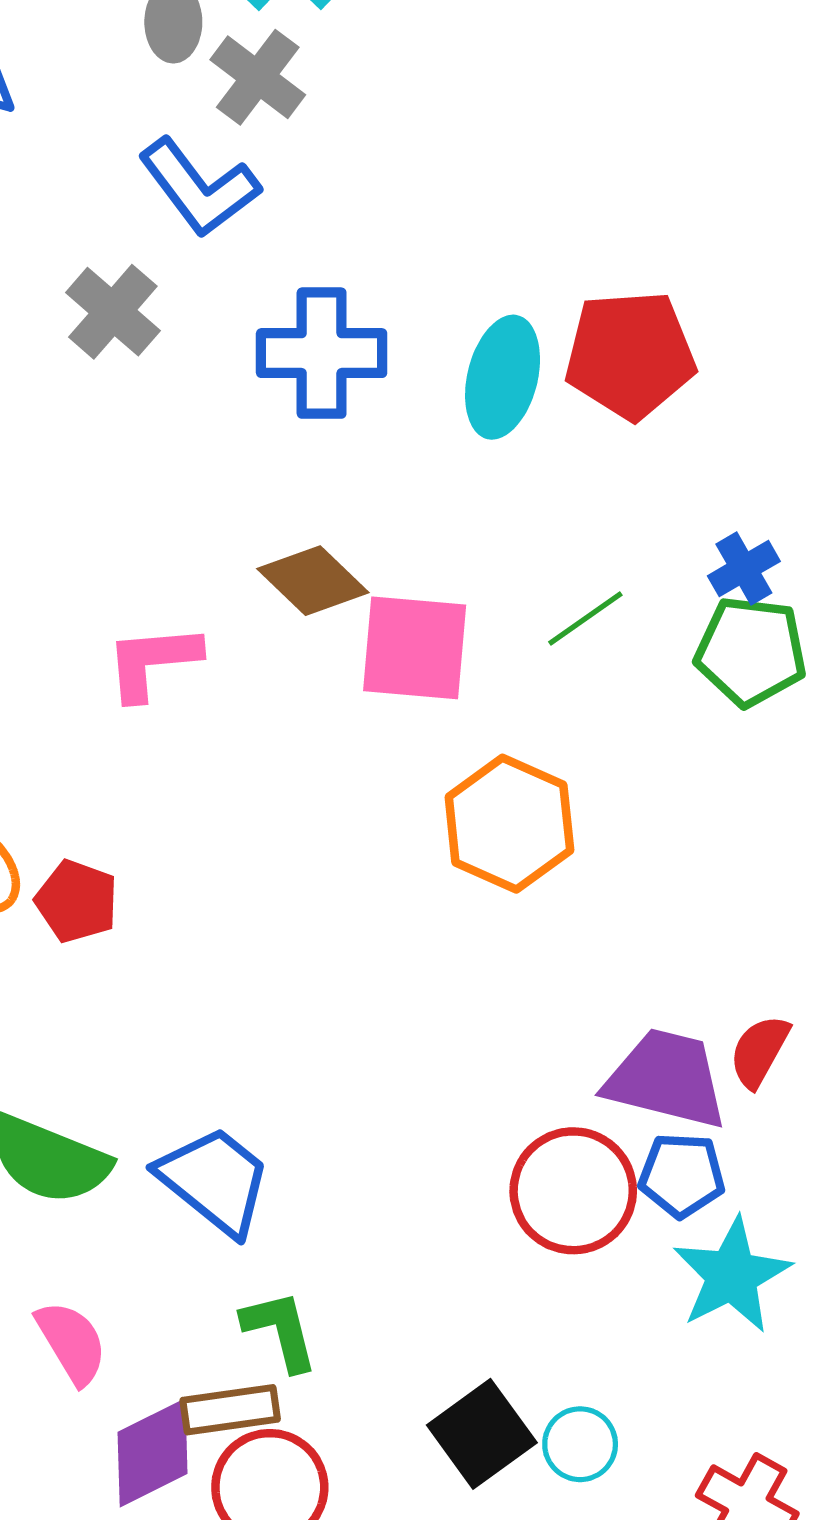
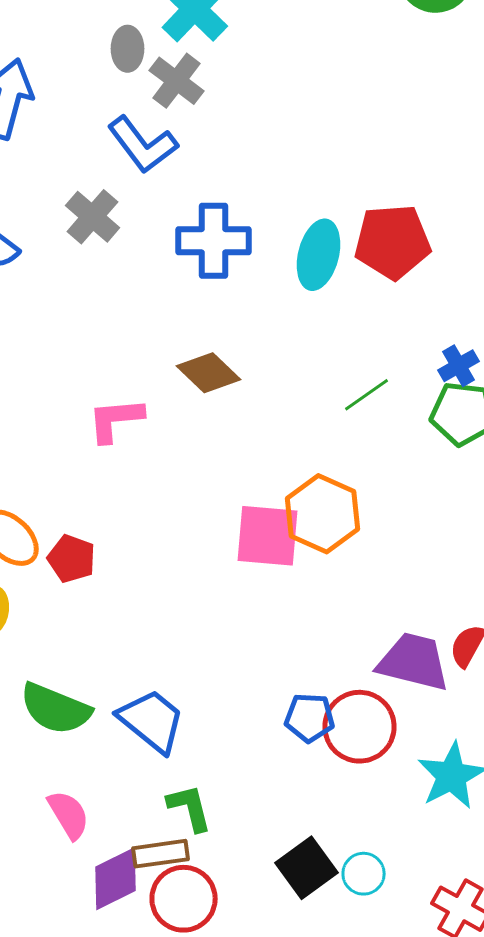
pink square: (415, 648) -> (268, 536), moved
blue pentagon: (682, 1175) -> (310, 718), moved

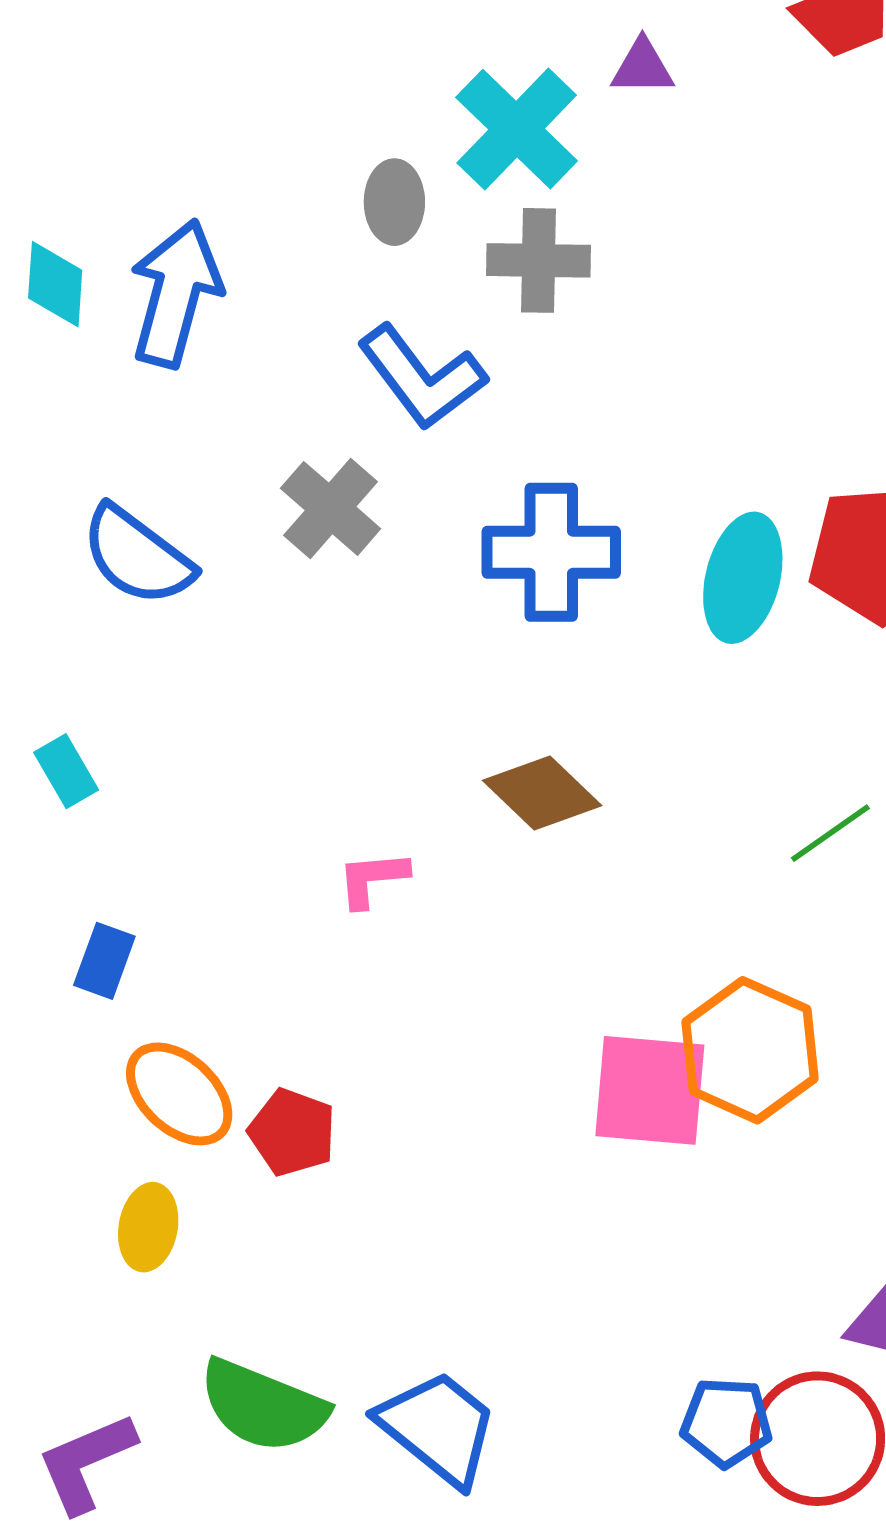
gray cross: (176, 81) -> (539, 260), moved, turned -36
pink L-shape: (116, 420) -> (373, 879), size x0.7

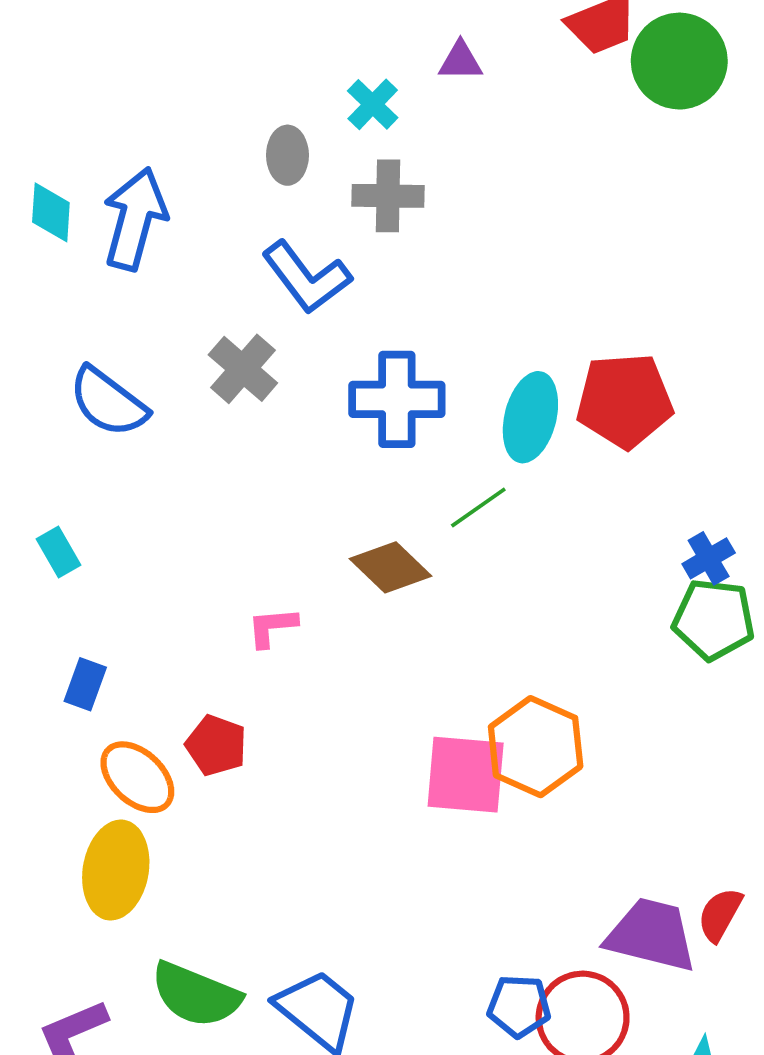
cyan cross: (517, 129) -> (373, 104), size x0.6
green line: (830, 833) -> (478, 508), moved
red pentagon: (292, 1132) -> (216, 745), moved
yellow ellipse: (148, 1227) -> (116, 870), size x1.6

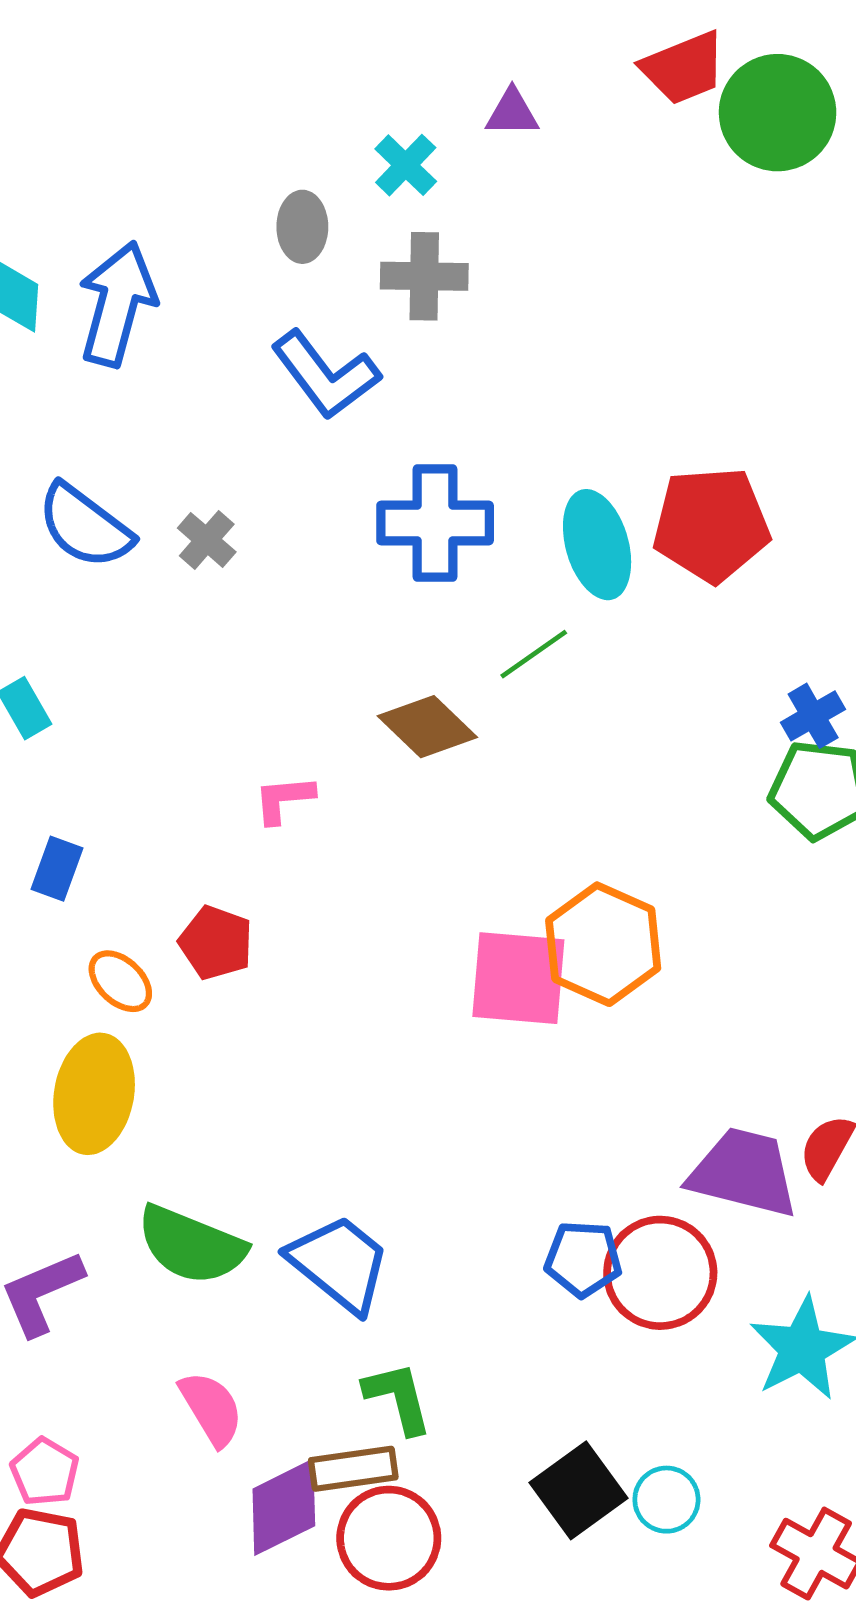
gray cross: (243, 369) -> (207, 540), moved, size x0.7
cyan ellipse: (530, 417) -> (597, 545), turned -30
orange ellipse: (137, 777) -> (120, 981), size x0.7

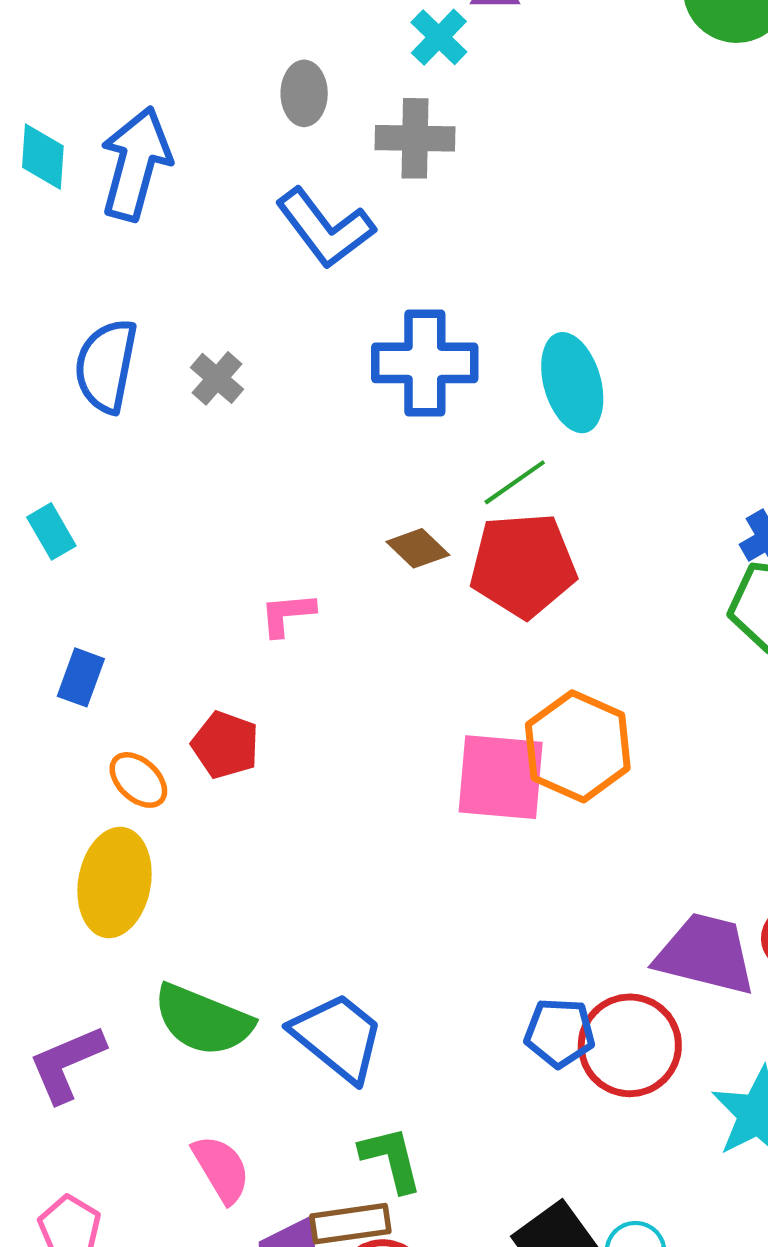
cyan cross: (406, 165) -> (439, 37), moved
red pentagon: (711, 525) -> (523, 565), moved
blue semicircle: (85, 526) -> (106, 366), turned 64
brown diamond: (427, 727) -> (418, 548), size x0.7

